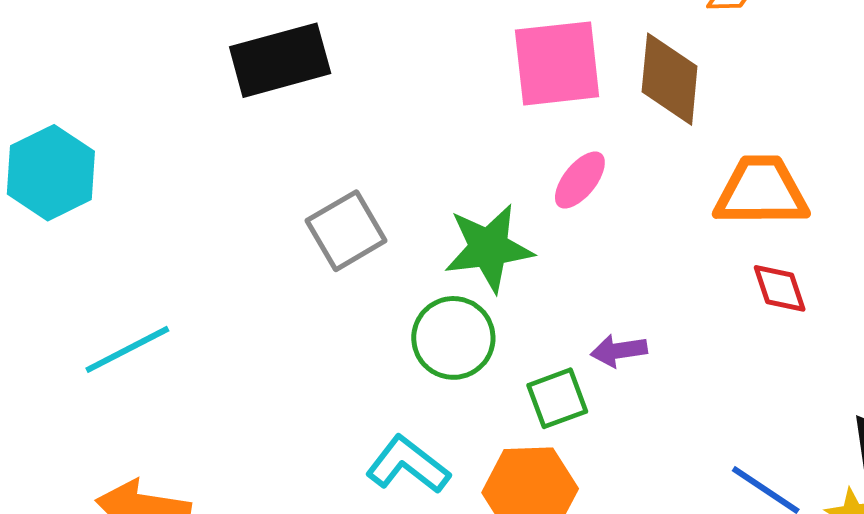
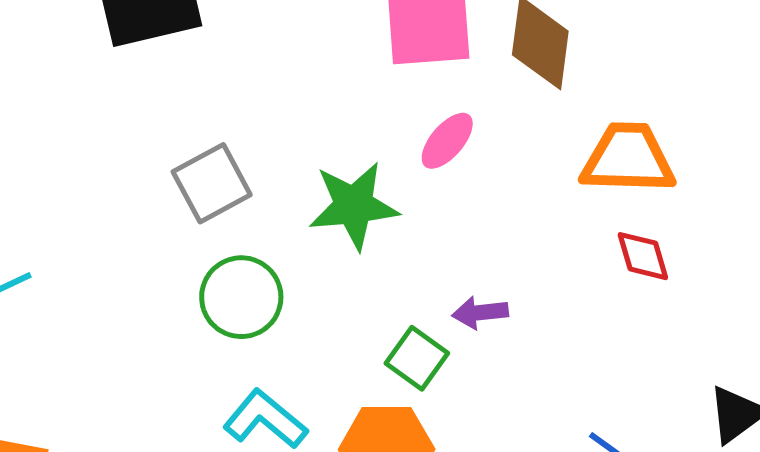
green circle: (453, 338) -> (241, 297), moved
green square: (557, 398) -> (417, 358), turned -36

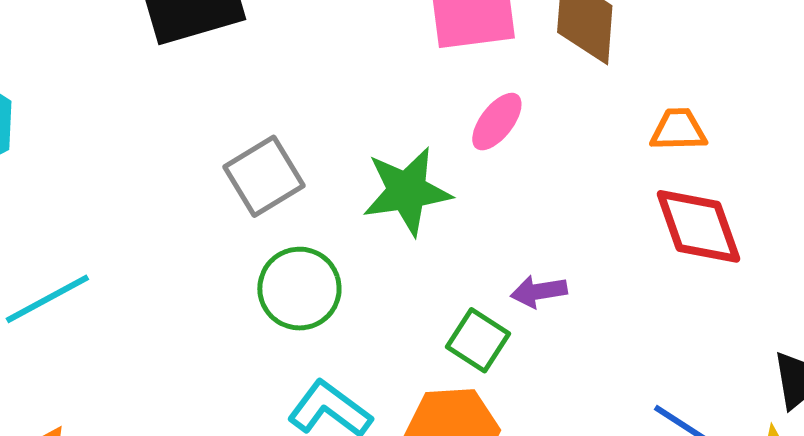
orange trapezoid: (628, 159) -> (678, 130), size x0.6
red diamond: (643, 256) -> (698, 226), size x1.6

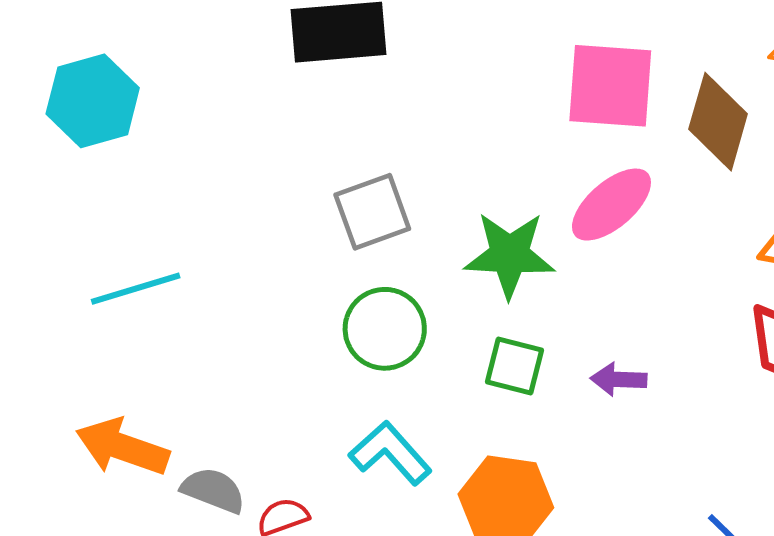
pink ellipse: (497, 122) -> (611, 205), size x1.4
green square: (478, 340) -> (514, 366), moved, turned -30

